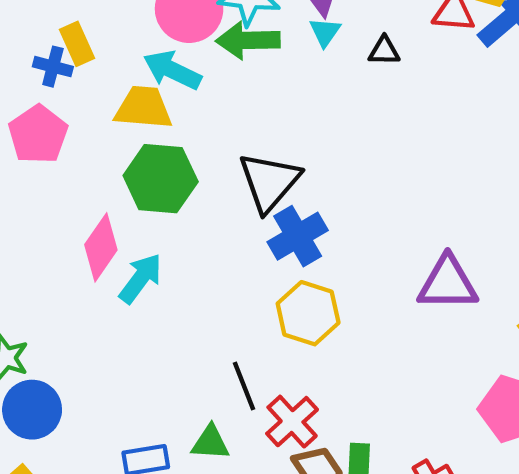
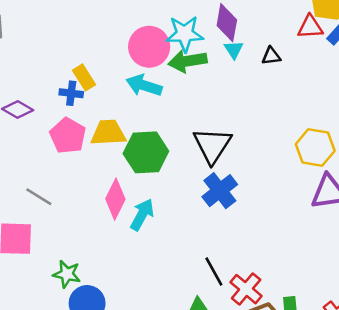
yellow trapezoid: (143, 108) -> (108, 133), moved
blue cross: (298, 236) -> (220, 191), moved
yellow hexagon: (308, 313) -> (315, 147), moved

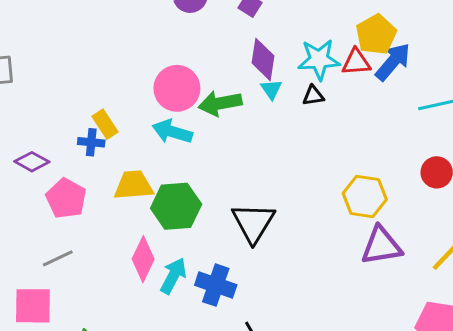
cyan star: (185, 34) -> (319, 60), moved
pink pentagon: (68, 136) -> (66, 198), moved
black triangle: (212, 145) -> (253, 223), moved
blue cross: (220, 191) -> (216, 285), moved, turned -32
gray line: (39, 197) -> (58, 258), turned -56

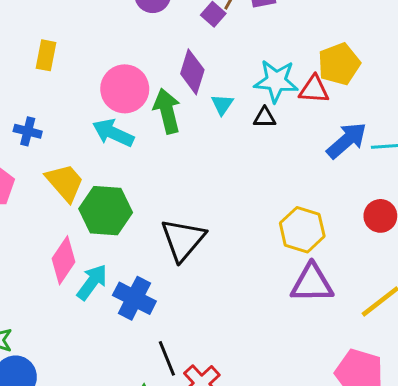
purple diamond: (263, 59) -> (192, 72), moved
blue arrow: (393, 62) -> (347, 140), moved
green arrow: (220, 103) -> (167, 111), turned 78
yellow rectangle: (105, 124) -> (46, 55), moved, turned 36
yellow trapezoid: (134, 185) -> (65, 182), turned 45

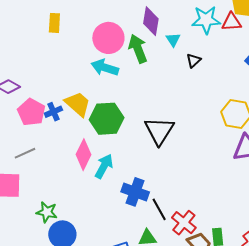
black triangle: (265, 118) -> (194, 60), moved, turned -35
blue cross: (28, 131) -> (53, 112), moved, turned -30
blue cross: (134, 298) -> (135, 192), moved

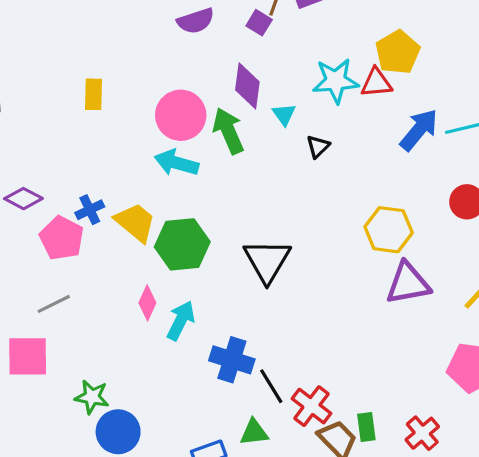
blue cross: (53, 112) -> (90, 210), moved
pink diamond: (83, 155) -> (147, 303), size x0.7

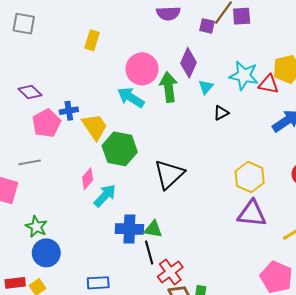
purple square: (259, 23) -> (207, 26), turned -35
blue cross: (232, 360) -> (129, 229), turned -32
green triangle: (254, 432) -> (153, 229), moved

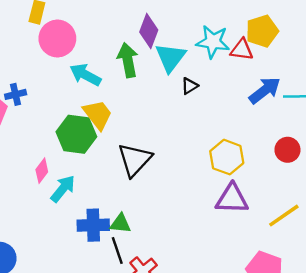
pink circle: (142, 69) -> (57, 38), moved
cyan triangle: (206, 87) -> (170, 57), size x1.8
yellow trapezoid: (95, 127) -> (98, 115), moved

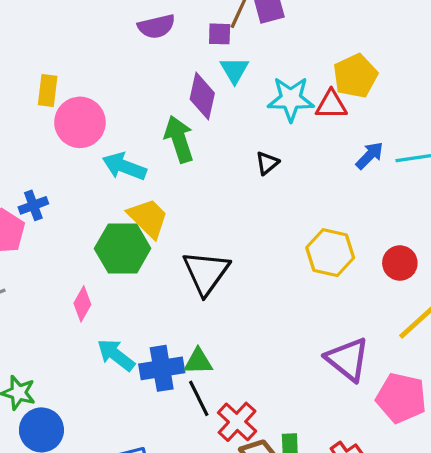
cyan triangle: (170, 57) -> (234, 70), moved, size x0.7
blue arrow: (265, 90) -> (370, 155), size x0.7
red circle: (287, 150) -> (400, 263), moved
cyan arrow: (63, 189) -> (116, 355), moved, turned -84
purple triangle: (232, 199) -> (348, 359), moved, turned 44

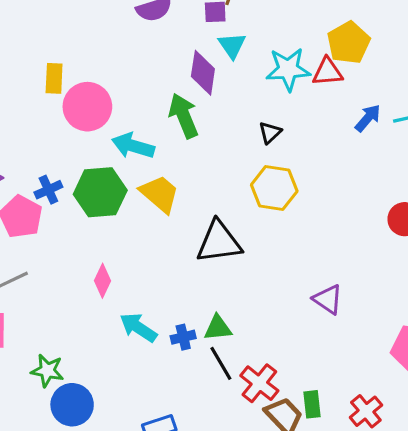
green hexagon: (123, 248) -> (100, 192), moved
yellow hexagon: (330, 253) -> (274, 188), moved
black triangle: (206, 273) -> (219, 242), turned 51
purple triangle: (348, 359) -> (328, 299), moved, size x0.7
blue cross: (162, 368) -> (183, 337), size x0.6

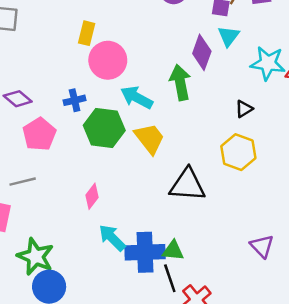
blue cross: (48, 190) -> (75, 100), moved
blue cross: (183, 337) -> (145, 252), size x2.0
green star: (47, 371) -> (35, 257), size x1.4

